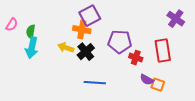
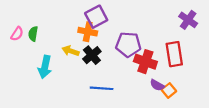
pink semicircle: (12, 25) -> (17, 34), moved
cyan arrow: (32, 48) -> (45, 67), moved
red cross: (136, 58) -> (145, 62), size x1.5
orange square: (158, 85) -> (169, 90), turned 32

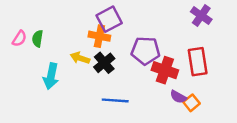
purple cross: (188, 20) -> (201, 16), moved

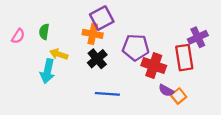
purple cross: (201, 16) -> (198, 37), moved, turned 30
green semicircle: (38, 39) -> (44, 32), moved
yellow arrow: (80, 58) -> (59, 54), moved

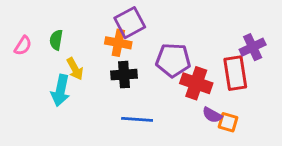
yellow arrow: (59, 54) -> (75, 69), turned -138
black cross: (97, 59) -> (124, 75), turned 36
orange square: (179, 96) -> (228, 122), turned -35

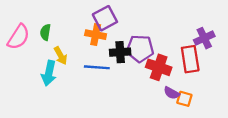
pink semicircle: (23, 46) -> (19, 37), size x1.6
black cross: (124, 75) -> (120, 52), moved
blue line: (137, 119) -> (97, 67), moved

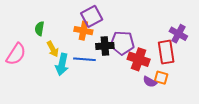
pink semicircle: (19, 37) -> (16, 54), moved
purple cross: (204, 38) -> (178, 34), turned -36
cyan arrow: (49, 73) -> (62, 64), moved
orange square: (184, 99) -> (161, 78), moved

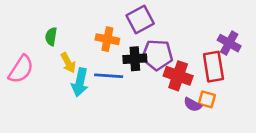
purple square: (92, 16) -> (140, 19), moved

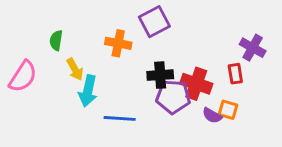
purple pentagon: (157, 55) -> (173, 97), moved
black cross: (135, 59) -> (160, 75), moved
red rectangle: (213, 67) -> (235, 74), size x0.6
blue line: (109, 76) -> (120, 118), moved

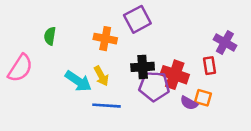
yellow arrow: (75, 69) -> (101, 76), moved
cyan arrow: (88, 91) -> (78, 81), turned -68

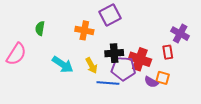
yellow arrow: (101, 76) -> (91, 65), moved
blue line: (107, 106) -> (108, 83), moved

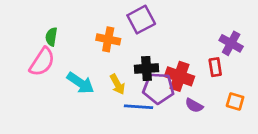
pink semicircle: (16, 54) -> (42, 62), moved
orange square: (163, 78) -> (235, 101), moved

